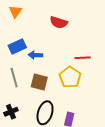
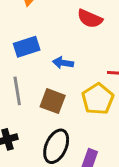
blue arrow: (35, 55) -> (63, 63), moved

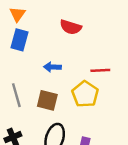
blue rectangle: (27, 47) -> (20, 40), moved, turned -50

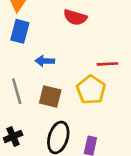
blue arrow: (52, 67) -> (45, 61), moved

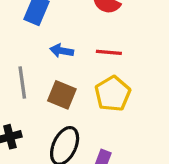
red line: (107, 64) -> (109, 52), moved

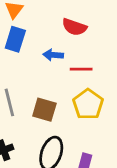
blue arrow: (62, 51) -> (53, 55), moved

